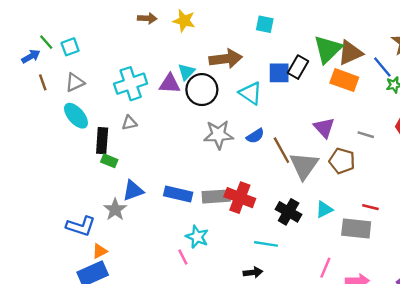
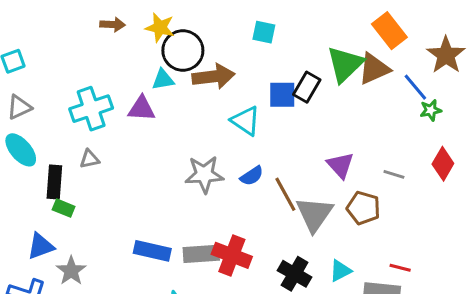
cyan triangle: (186, 72) -> (163, 80), moved, turned 36
orange rectangle: (344, 80) -> (389, 31), moved, turned 32
black circle: (202, 90) -> (183, 50), moved
blue triangle: (133, 191) -> (41, 246), moved

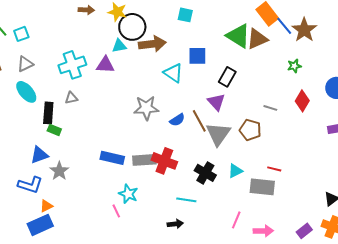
green triangle: (345, 64) -> (238, 36), turned -44
black rectangle: (307, 87) -> (227, 77), moved
blue line: (415, 87) -> (284, 26), moved
purple triangle: (340, 165) -> (216, 102), moved
blue semicircle: (252, 176) -> (177, 120), moved

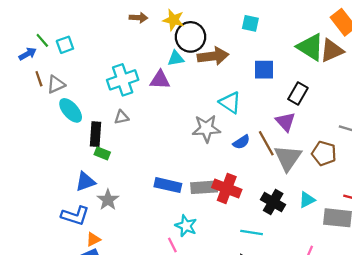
gray triangle: (25, 64) -> (56, 84), moved
cyan triangle: (173, 73) -> (230, 102), moved

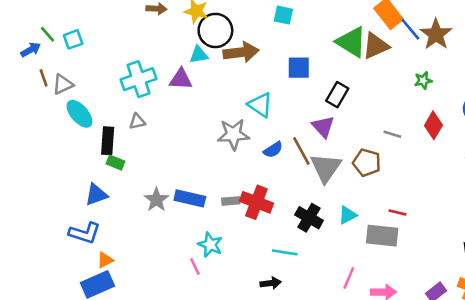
gray rectangle: (204, 187) -> (231, 201), size x0.6
gray star: (108, 200) -> (156, 200), moved

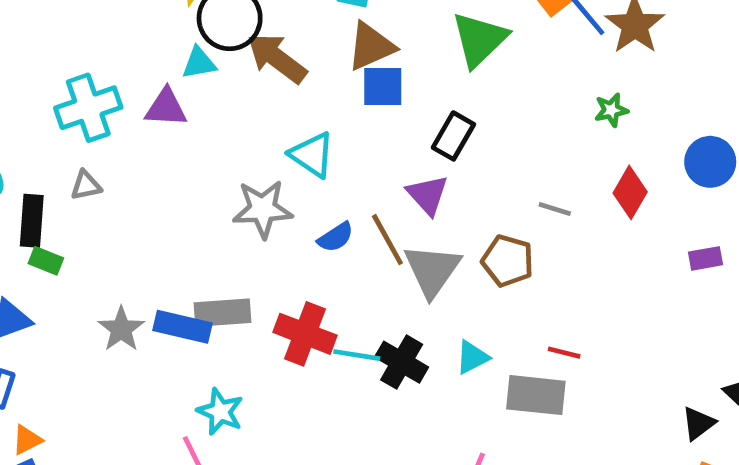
green triangle: (351, 42) -> (479, 39), turned 44
brown triangle: (376, 46) -> (371, 46), moved
brown arrow: (241, 52) -> (277, 58), turned -136
gray rectangle: (231, 201) -> (223, 313), moved, size x1.6
cyan line: (285, 252) -> (357, 355), moved

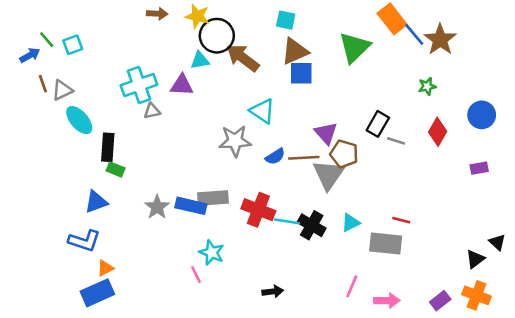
black rectangle: (453, 136) -> (378, 124), moved
gray triangle: (86, 185) -> (152, 111), moved
brown line: (387, 240) -> (304, 158), turned -64
brown pentagon: (508, 261) -> (344, 154), moved

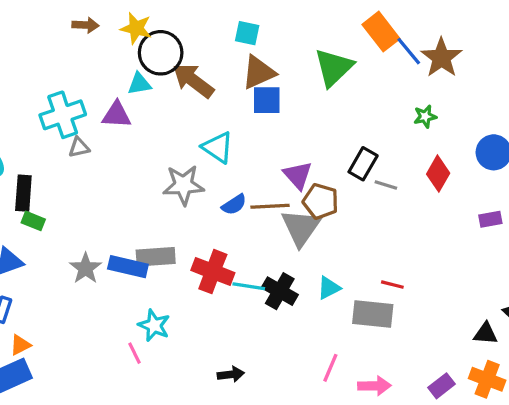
black triangle: (475, 259) -> (485, 334), turned 42

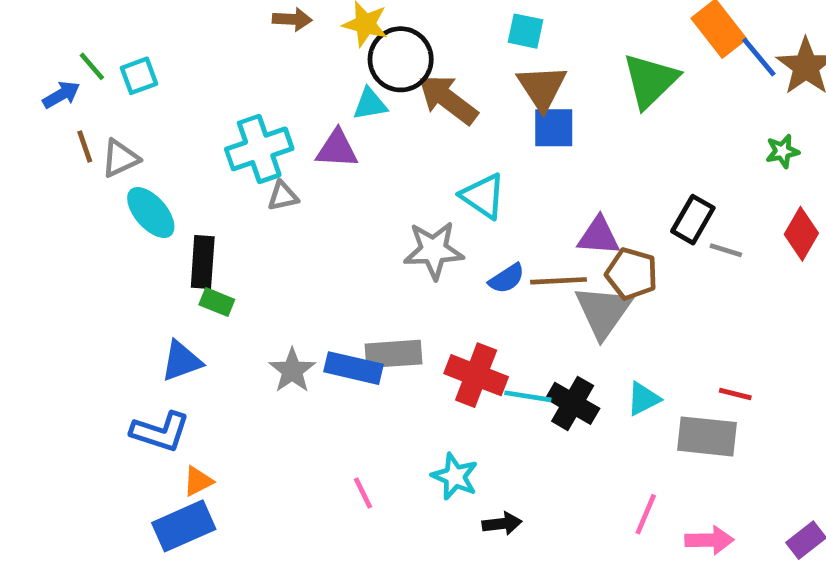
brown triangle: (259, 72) -> (542, 88), turned -39
purple triangle: (298, 175) -> (599, 236), turned -44
cyan star: (154, 325) -> (455, 476), moved

